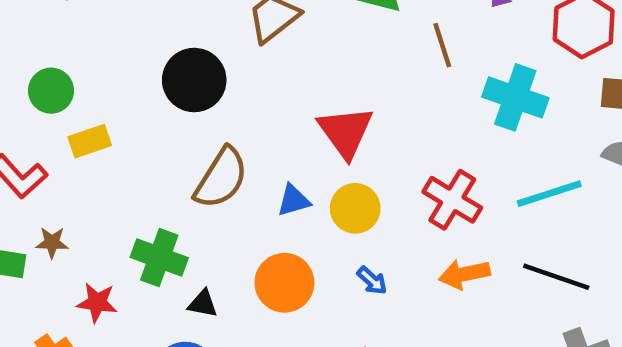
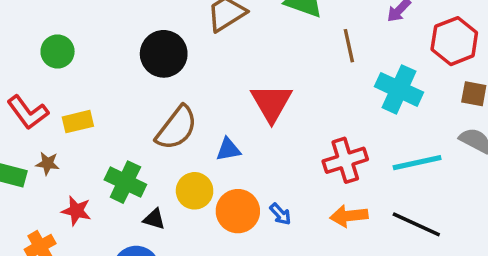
yellow rectangle: (90, 141) -> (78, 122), moved
red cross: (452, 200) -> (345, 160), turned 36
yellow circle: (355, 208) -> (195, 191), moved
orange circle: (284, 283) -> (238, 211), moved

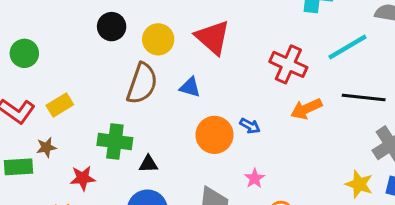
black circle: (164, 54) -> (112, 27), size x0.7
blue triangle: (228, 150) -> (190, 87), turned 45
red cross: (345, 160) -> (288, 64), turned -30
yellow circle: (195, 191) -> (158, 39), moved

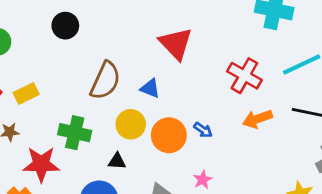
black circle: (112, 27) -> (65, 26), moved
yellow circle: (158, 39) -> (131, 124), moved
black triangle: (148, 164) -> (117, 161), moved
red star: (83, 178) -> (41, 164), size x1.5

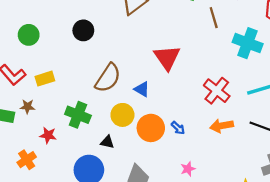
red star: (41, 164) -> (48, 135), size x0.6
pink star: (203, 180) -> (188, 169), moved

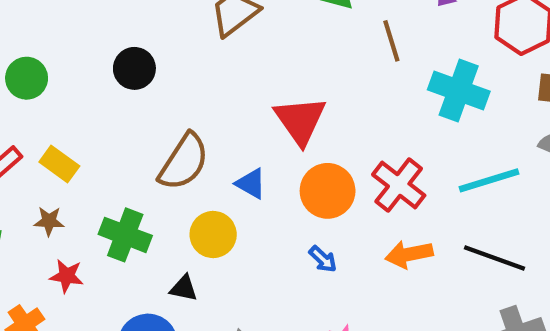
yellow rectangle: (45, 79) -> (59, 164), turned 54
brown star: (27, 107) -> (49, 221), moved
orange circle: (151, 128) -> (328, 191), moved

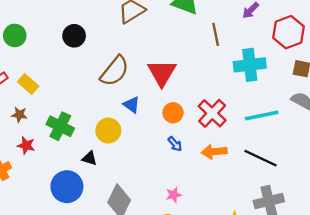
cyan cross: (459, 90) -> (250, 65), turned -32
brown semicircle: (184, 162) -> (115, 71), moved
orange circle: (328, 191) -> (173, 113), size x0.7
blue arrow: (323, 259) -> (175, 144), moved

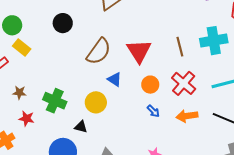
brown line: (216, 34) -> (180, 47), moved
yellow rectangle: (28, 84) -> (22, 48), moved

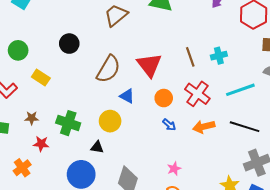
cyan cross: (214, 41) -> (219, 56), moved, size x0.6
yellow rectangle: (22, 48) -> (41, 77), moved

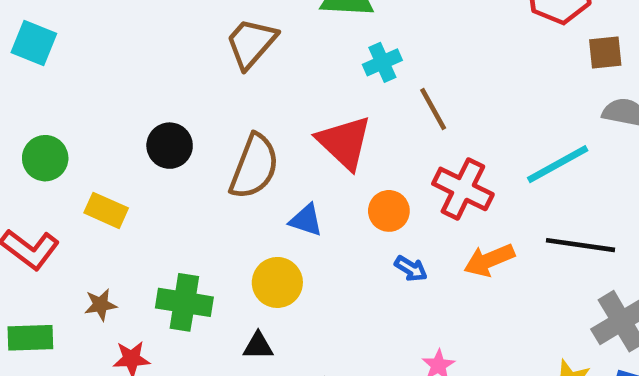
black circle: (69, 44) -> (170, 146), moved
cyan cross: (219, 56) -> (382, 62), moved

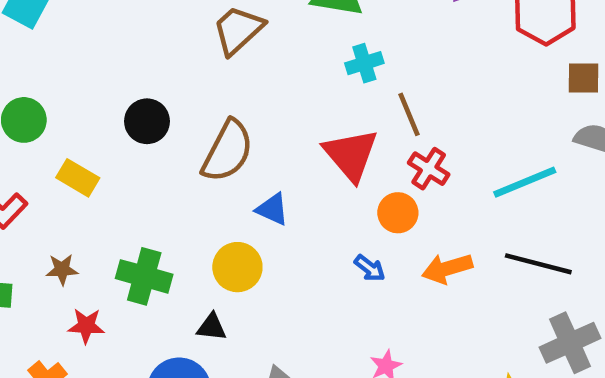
red triangle: (344, 142) -> (351, 155), moved
red cross: (463, 189) -> (429, 169), moved, size x0.7
orange circle: (389, 211) -> (398, 213), moved

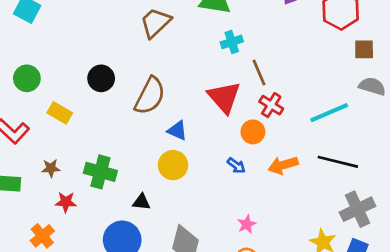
yellow circle: (237, 267) -> (173, 165), moved

